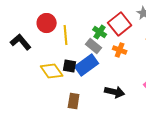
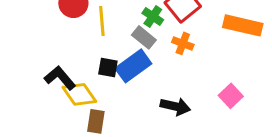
black L-shape: (21, 42) -> (60, 78), moved
yellow diamond: (52, 71) -> (79, 94), moved
brown rectangle: (74, 101) -> (96, 121), moved

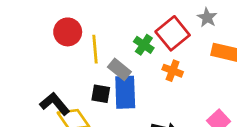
gray rectangle: (144, 37) -> (119, 69), moved
blue rectangle: (133, 66) -> (125, 92), turned -56

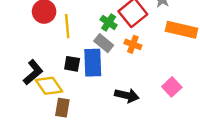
gray rectangle: (119, 69) -> (104, 43), moved
black L-shape: (55, 104) -> (33, 72), turned 90

